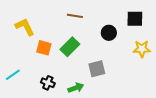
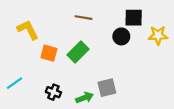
black square: (135, 19) -> (134, 18), moved
yellow star: (142, 49) -> (158, 35), moved
gray square: (97, 69) -> (107, 88), moved

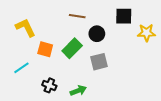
black circle: (121, 36) -> (97, 34), moved
cyan line: (14, 83) -> (21, 68), moved
gray square: (107, 88) -> (99, 62), moved

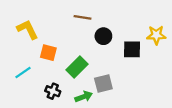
black square: (124, 16) -> (132, 49), moved
green rectangle: (72, 48) -> (77, 67), moved
gray square: (99, 62) -> (103, 83), moved

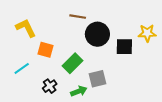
black circle: (103, 36) -> (97, 34), size x1.5
black cross: (53, 91) -> (50, 86), turned 32

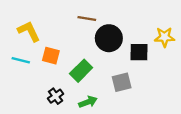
cyan line: (22, 68) -> (21, 60), moved, turned 49
gray square: (97, 79) -> (122, 82), moved

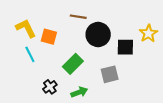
yellow star: (164, 37) -> (148, 33), turned -30
orange square: (51, 56) -> (49, 37), moved
cyan line: (21, 60) -> (30, 54), moved, turned 49

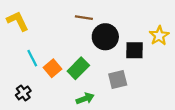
yellow L-shape: (26, 28) -> (18, 21), moved
orange square: (49, 37) -> (52, 68), moved, turned 35
black cross: (50, 87) -> (23, 93), moved

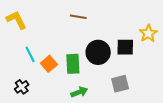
black circle: (105, 37) -> (98, 52), moved
green rectangle: (78, 68) -> (73, 64), turned -48
gray square: (118, 79) -> (120, 84), moved

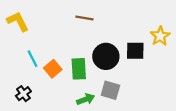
gray square: (120, 84) -> (110, 90), moved, turned 30

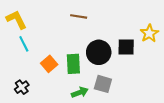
cyan line: (32, 59) -> (24, 44), moved

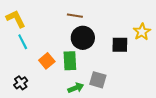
black circle: (99, 52) -> (83, 38), moved

